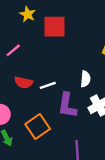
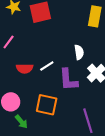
orange square: (38, 126) -> (47, 105), turned -30

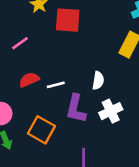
red semicircle: (25, 68) -> (29, 80), turned 140

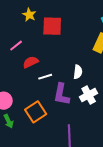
red semicircle: (29, 80) -> (31, 62), moved
orange square: (41, 130) -> (36, 112), turned 30

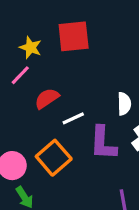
yellow star: (29, 15) -> (31, 48), moved
orange square: (36, 112) -> (54, 158), moved

